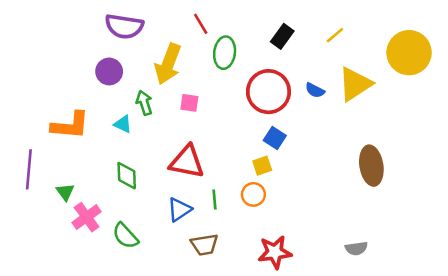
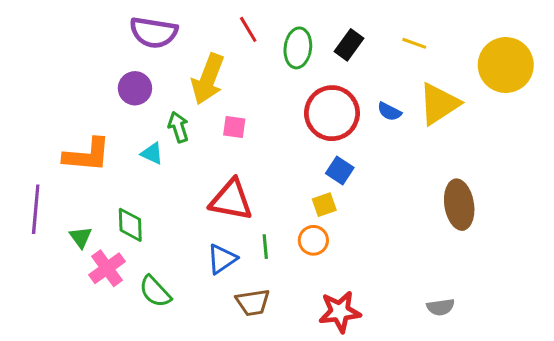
yellow line: (335, 35) -> (414, 43), turned 60
green ellipse: (225, 53) -> (298, 48), moved
green diamond: (127, 176) -> (130, 225), moved

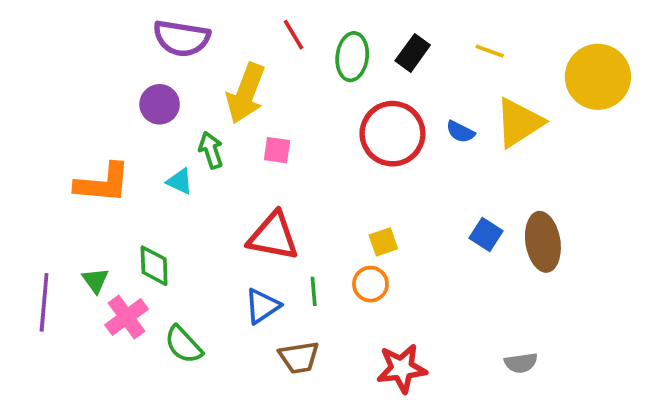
blue square: (340, 170) -> (486, 235), moved
purple line: (36, 209) -> (44, 302), moved

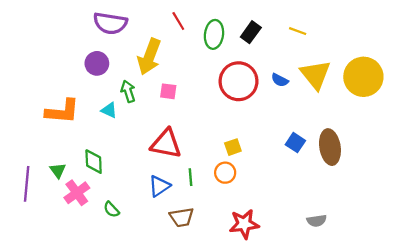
yellow circle: (598, 77) -> (363, 77), moved
yellow triangle: (519, 123) -> (315, 75), turned -36
green semicircle: (183, 345) -> (111, 209), size x0.7

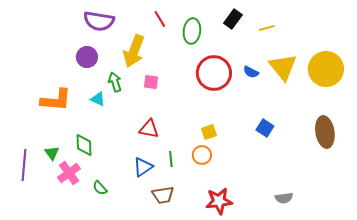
yellow line: (298, 31) -> (267, 28), turned -35
black rectangle: (251, 32) -> (233, 19), moved
red triangle: (166, 144) -> (149, 129), size x0.7
brown ellipse: (330, 147) -> (325, 132), moved

